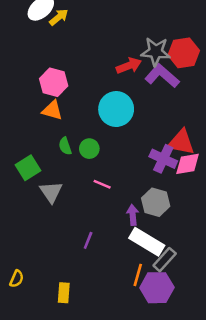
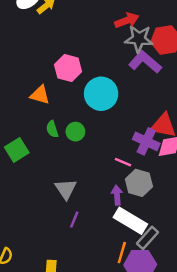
red arrow: (129, 66) -> (127, 20), moved
pink hexagon: (54, 82) -> (68, 68), moved
pink line: (102, 184) -> (123, 162), moved
gray triangle: (51, 192) -> (66, 189), moved

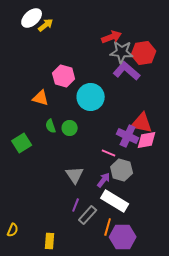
gray triangle: (66, 189) -> (75, 175), moved
purple arrow: (117, 195) -> (104, 180), turned 42
purple line: (74, 220) -> (76, 205), moved
gray rectangle: (148, 238) -> (88, 215), moved

